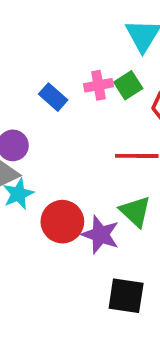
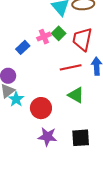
blue rectangle: (53, 97) -> (23, 47), turned -72
purple star: (100, 235) -> (47, 137), moved

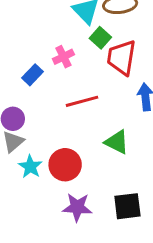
green square: (59, 33) -> (100, 38), moved
red line: (71, 67) -> (82, 101), moved
cyan star: (16, 99) -> (30, 167), moved

